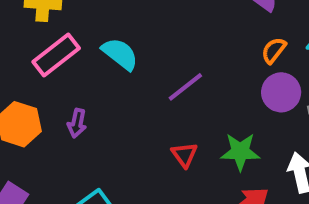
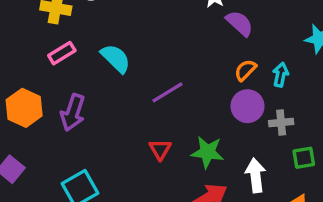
pink rectangle: (56, 55) -> (62, 53), size x0.7
purple arrow: (77, 123) -> (73, 112), size x1.5

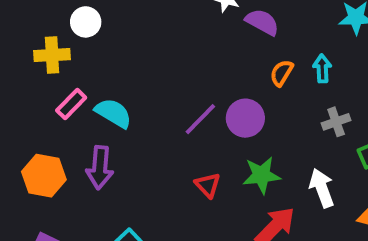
cyan semicircle: (116, 58) -> (113, 113), moved
purple circle: (247, 106) -> (245, 118), moved

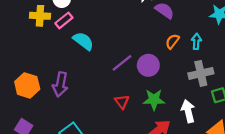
pink rectangle: (71, 104) -> (64, 20), moved
cyan semicircle: (113, 113) -> (83, 41), moved
gray cross: (336, 122) -> (201, 73), size x1.5

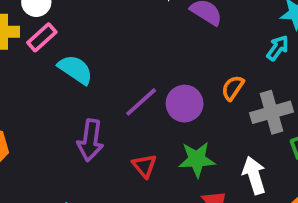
orange semicircle: (172, 41) -> (233, 88), moved
cyan arrow: (196, 41) -> (278, 48), moved, turned 35
purple arrow: (60, 84) -> (90, 140), moved

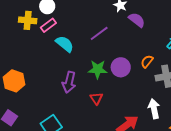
purple line: (141, 102) -> (99, 33), moved
green star: (197, 159) -> (98, 69), moved

